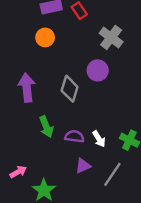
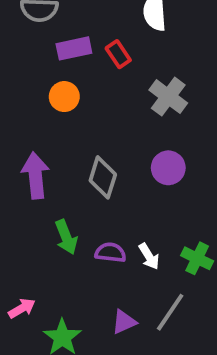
purple circle: (98, 70) -> (168, 168), moved
purple triangle: (83, 166) -> (124, 322), moved

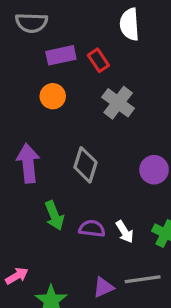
gray cross: (168, 97) -> (118, 103), moved
purple circle: (168, 168) -> (154, 170), moved
gray line: (170, 312) -> (143, 279), turned 48

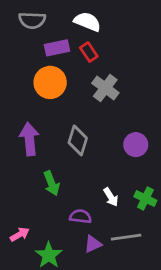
white semicircle: (130, 24) -> (87, 22), moved, turned 116
orange circle: (53, 96) -> (50, 82), size x1.5
purple semicircle: (92, 229) -> (80, 216), moved

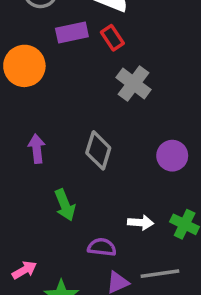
orange circle: (50, 82) -> (24, 66), moved
purple arrow: (29, 139) -> (37, 149), size x0.7
white arrow: (111, 197) -> (141, 223), turned -54

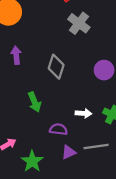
purple arrow: (37, 149) -> (16, 55), moved

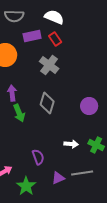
gray cross: (79, 23) -> (49, 65), moved
green arrow: (34, 102) -> (19, 113), moved
purple semicircle: (58, 129) -> (38, 157), moved, turned 63

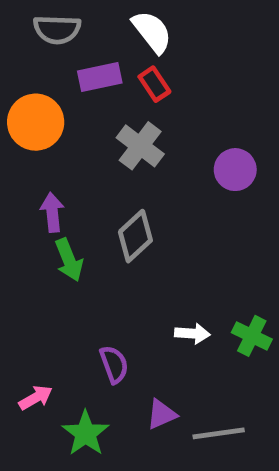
white semicircle: (54, 17) -> (152, 32), turned 30
gray diamond: (47, 103) -> (135, 236), turned 30
purple circle: (89, 106) -> (235, 170), moved
gray line: (82, 173) -> (219, 433), moved

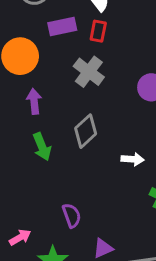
red rectangle: (154, 84) -> (98, 31), turned 45
purple arrow: (52, 212) -> (34, 101), moved
white arrow: (192, 334) -> (133, 159), moved

